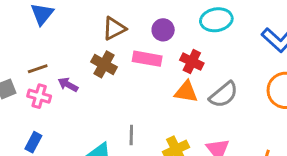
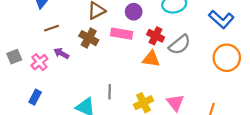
brown line: (38, 69) -> (51, 28), moved
gray semicircle: (224, 95) -> (180, 45), moved
pink cross: (39, 96) -> (39, 62), turned 35

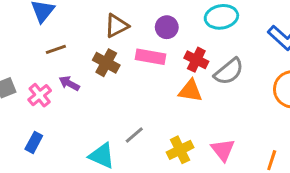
gray line: (110, 92) -> (134, 135), turned 48

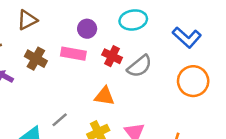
brown triangle: (117, 26) -> (27, 20), moved
orange triangle: (190, 91) -> (105, 96), moved

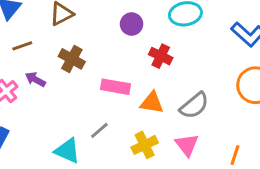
pink rectangle: (73, 54) -> (116, 87), moved
gray semicircle: (139, 66) -> (194, 106), moved

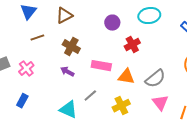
red cross: (161, 56) -> (132, 45), turned 35
purple arrow: (35, 79) -> (67, 72), moved
pink triangle: (187, 145) -> (160, 103), moved

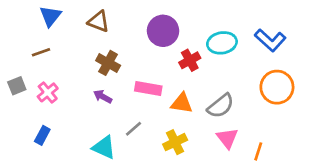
brown triangle: (64, 16) -> (99, 21), turned 48
cyan ellipse: (149, 16) -> (222, 43), moved
purple circle: (112, 23) -> (163, 31), size x1.5
brown line: (37, 38) -> (41, 52), moved

